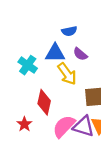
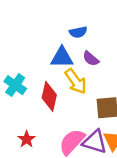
cyan cross: (28, 65) -> (15, 85), moved
red diamond: (44, 102) -> (49, 96), moved

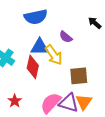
blue semicircle: (78, 32) -> (36, 17), moved, size x1.6
blue triangle: (62, 57) -> (40, 47), moved

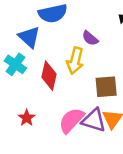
blue triangle: (40, 47) -> (29, 37), moved, turned 42
yellow arrow: (54, 55) -> (75, 61), turned 50

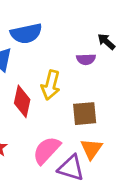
purple semicircle: (90, 38) -> (86, 59), moved, turned -42
purple triangle: (94, 120) -> (71, 168), moved

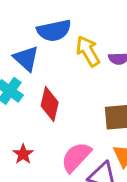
yellow arrow: (51, 85) -> (88, 51), moved, turned 136

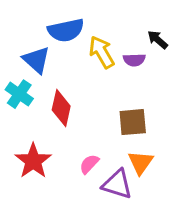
red star: (23, 154) -> (33, 161), size x1.6
pink semicircle: (76, 157) -> (89, 164), size x0.6

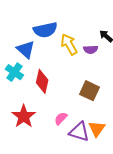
brown square: (133, 122) -> (90, 91), turned 30
orange triangle: (141, 162) -> (97, 129), moved

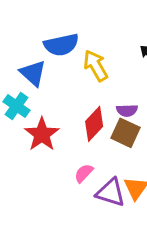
purple semicircle: (91, 49) -> (127, 110), moved
red diamond: (42, 81) -> (94, 124), moved, turned 30
red star: (24, 116) -> (42, 134), moved

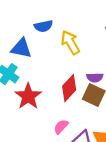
blue semicircle: (61, 45) -> (43, 26), size x0.7
blue triangle: (33, 73) -> (21, 48), turned -30

